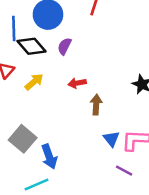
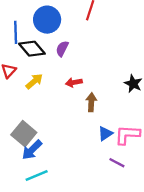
blue triangle: (111, 139) -> (105, 134), turned 35
blue arrow: (49, 157) -> (32, 150), moved, turned 65

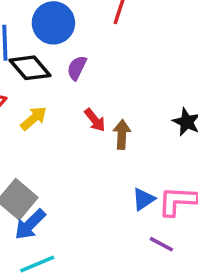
red arrow: (74, 82) -> (95, 120), turned -119
brown arrow: (91, 102) -> (122, 134), moved

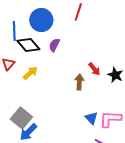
red arrow: (95, 120) -> (94, 69), moved
blue triangle: (143, 199) -> (91, 118), turned -40

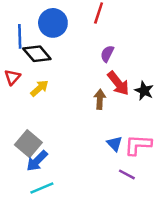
purple semicircle: (54, 45) -> (107, 54), moved
red arrow: (94, 69) -> (118, 83), size x1.5

